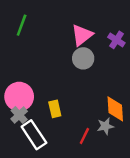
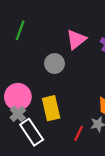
gray circle: (83, 58) -> (54, 64), moved
yellow rectangle: (55, 109) -> (51, 108), size x1.5

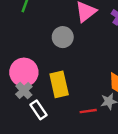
white rectangle: (32, 132) -> (38, 110), size x0.7
red line: (79, 133) -> (88, 111), turned 56

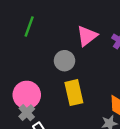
yellow rectangle: (59, 84) -> (74, 93), moved

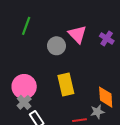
pink triangle: (87, 36) -> (77, 34), turned -36
gray circle: (65, 61) -> (56, 46), moved

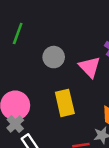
pink triangle: (77, 34) -> (90, 67), moved

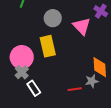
yellow rectangle: (65, 103) -> (48, 46), moved

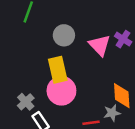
purple cross: (101, 11) -> (123, 39), moved
pink circle: (22, 57) -> (61, 91), moved

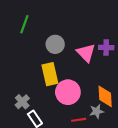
purple cross: (123, 39) -> (106, 48), turned -32
pink circle: (61, 91) -> (68, 92), moved

